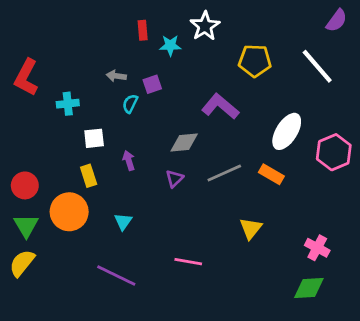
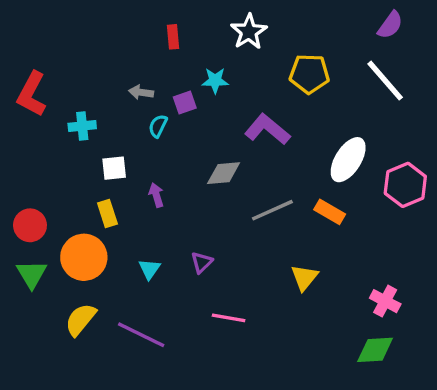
purple semicircle: (337, 21) -> (390, 25), moved
cyan star: (170, 45) -> (215, 81), moved
purple triangle: (174, 179) -> (202, 262), moved
yellow semicircle: (22, 263) -> (80, 320), moved

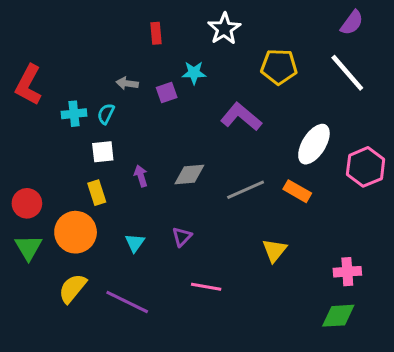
cyan semicircle: (158, 126) -> (106, 114), moved
gray diamond: (224, 173) -> (189, 174), moved
pink cross: (385, 301) -> (347, 272), turned -32

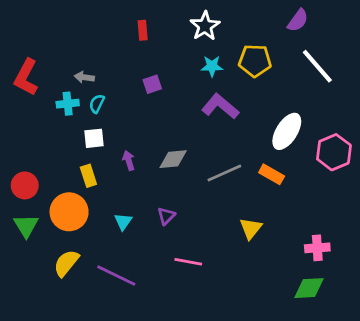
purple semicircle: (352, 23) -> (298, 20), moved
cyan star: (194, 73) -> (212, 66), moved
gray arrow: (127, 83) -> (84, 77), moved

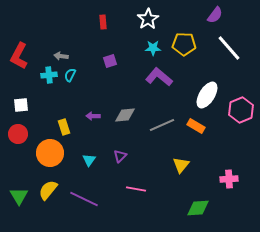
white square: (94, 138) -> (21, 105), moved
purple arrow: (129, 160) -> (93, 116), turned -72
green triangle: (26, 226) -> (19, 196), moved
green diamond: (309, 288) -> (198, 208), moved

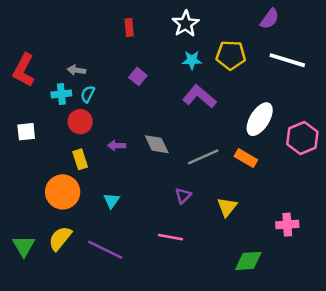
white line: (229, 48) -> (287, 60), turned -32
purple square: (110, 61) -> (138, 76), turned -32
gray diamond: (125, 115) -> (157, 144), turned 70
red circle: (18, 134) -> (80, 122), moved
purple triangle: (120, 156) -> (183, 196), moved

